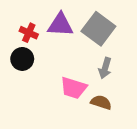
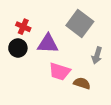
purple triangle: (60, 25) -> (48, 44), moved
gray arrow: (105, 68) -> (97, 55), moved

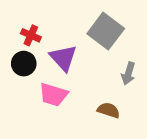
purple triangle: (48, 44) -> (63, 58), turned 45
pink trapezoid: (60, 71) -> (53, 95), moved

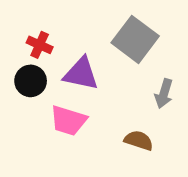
purple triangle: (63, 58) -> (81, 74), turned -36

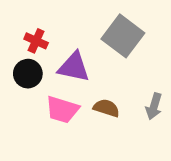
gray arrow: (164, 94) -> (154, 106), moved
brown semicircle: (139, 140) -> (106, 108), moved

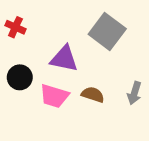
red cross: (36, 41) -> (15, 27), moved
black circle: (28, 74) -> (20, 77), moved

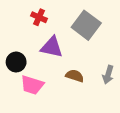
red cross: (15, 27) -> (39, 17), moved
pink trapezoid: (54, 96) -> (32, 85), moved

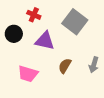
black circle: (16, 62) -> (14, 34), moved
brown semicircle: (75, 76) -> (65, 66), turned -77

